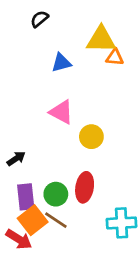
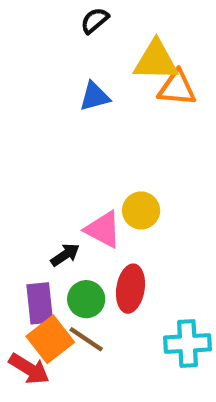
black semicircle: (39, 19) -> (95, 21), moved
orange triangle: (115, 57) -> (177, 88), size x1.4
pink triangle: (61, 112) -> (103, 229), moved
black arrow: (16, 159) -> (65, 255), moved

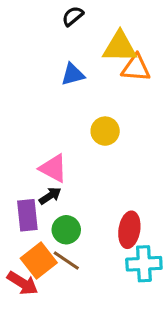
yellow circle: (141, 210) -> (105, 131), moved
pink triangle: (103, 229) -> (53, 168), moved
red ellipse: (130, 289) -> (129, 230), moved
purple rectangle: (40, 303) -> (27, 215), moved

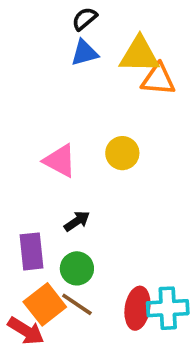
blue triangle: (73, 74) -> (84, 53), moved
pink triangle: (53, 168) -> (60, 161), moved
black arrow: (50, 196) -> (77, 221), moved
red ellipse: (129, 230) -> (137, 308), moved

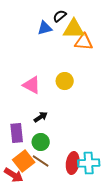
black semicircle: (84, 19) -> (60, 16), moved

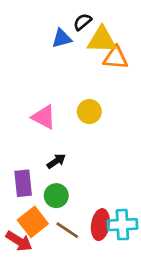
brown line: (41, 161) -> (67, 230), moved

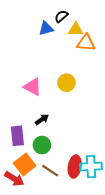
yellow triangle: (102, 40) -> (76, 30), size x0.7

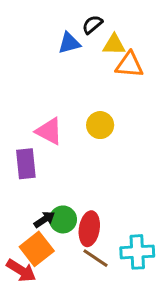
black arrow: (42, 119) -> (44, 219), moved
purple rectangle: (17, 136) -> (26, 164), moved
red ellipse: (75, 167) -> (89, 229), moved
brown line: (50, 171) -> (95, 258), moved

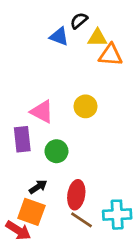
blue triangle: (69, 43) -> (59, 36), turned 36
green circle: (63, 219) -> (56, 151), moved
orange square: (37, 249) -> (31, 212), turned -32

